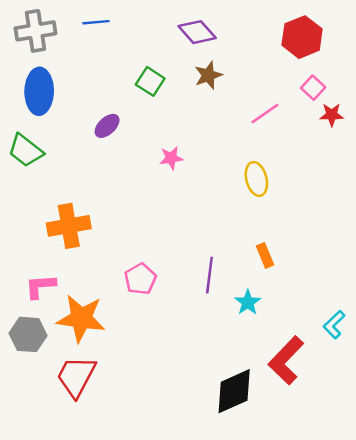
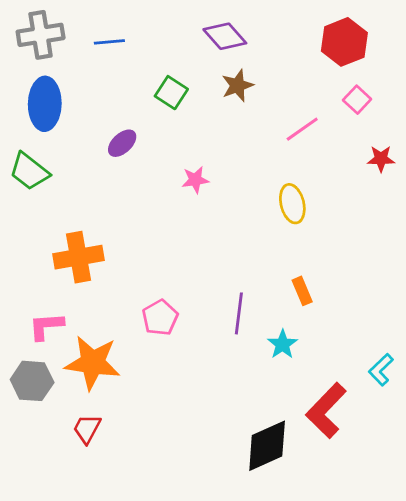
blue line: (96, 22) -> (109, 42), moved
red star: (332, 115) -> (381, 159), moved
red trapezoid: (76, 376) -> (87, 429), size x0.6

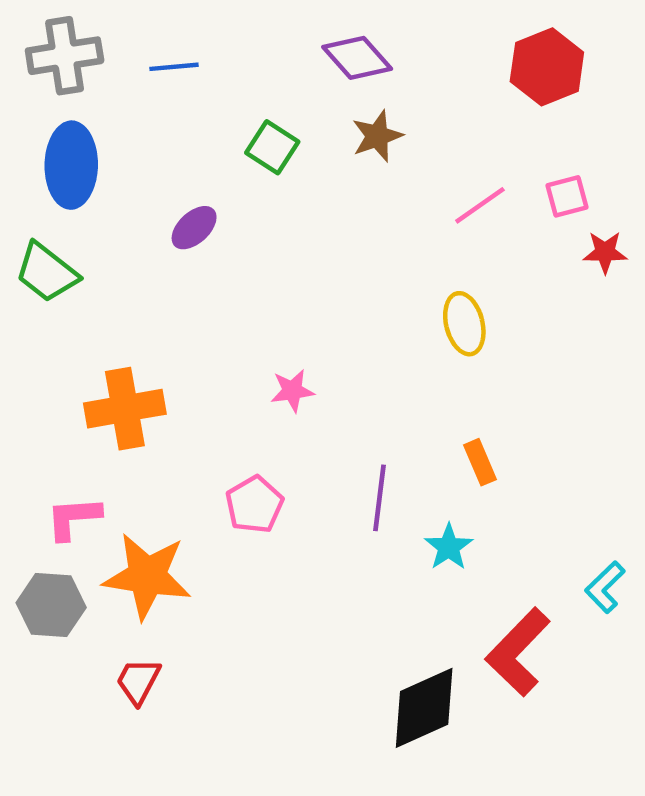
pink square: (357, 100) -> (567, 196), moved, turned 32
pink star: (195, 180) -> (292, 391), moved

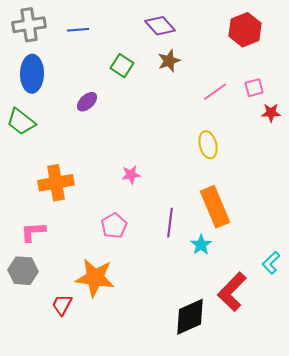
orange rectangle: (480, 462) -> (215, 207), size x2.0
orange star: (147, 576) -> (95, 278), moved

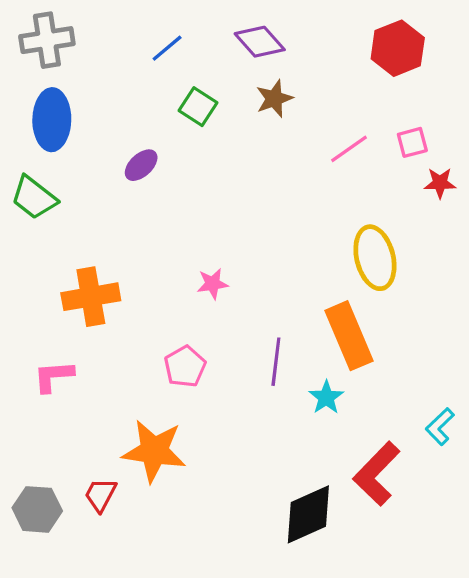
blue line: (78, 30) -> (167, 48), moved, turned -35
yellow ellipse: (208, 145) -> (375, 258), moved, size x1.4
gray hexagon: (23, 271) -> (37, 509), moved

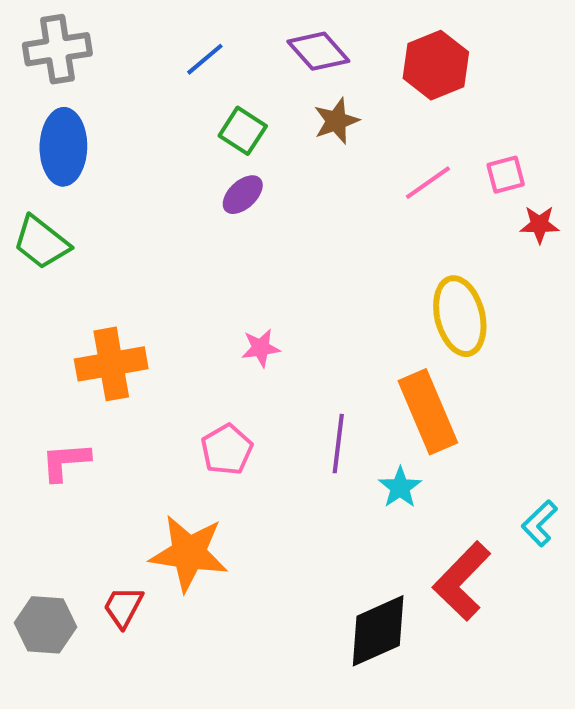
red hexagon: (398, 48) -> (436, 65), moved
purple ellipse: (141, 165) -> (243, 195), moved

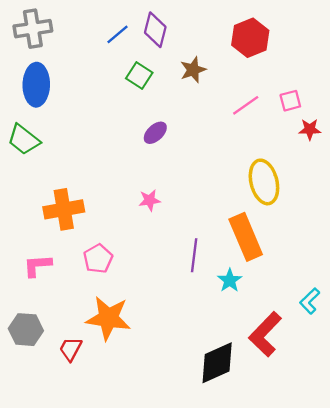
purple diamond: (318, 51) -> (155, 30), moved, turned 56
purple ellipse: (243, 195) -> (155, 133), moved
pink pentagon: (227, 450) -> (98, 259), moved
gray hexagon: (45, 625) -> (26, 330), moved

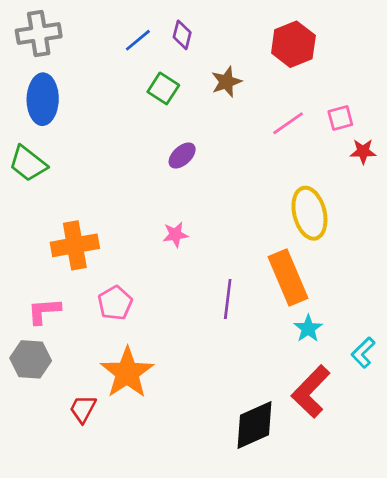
purple diamond: (155, 30) -> (182, 35), size x0.7
cyan star: (230, 280) -> (308, 328), moved
orange star: (108, 318) -> (127, 373), turned 30
gray hexagon: (26, 330) -> (31, 359), moved

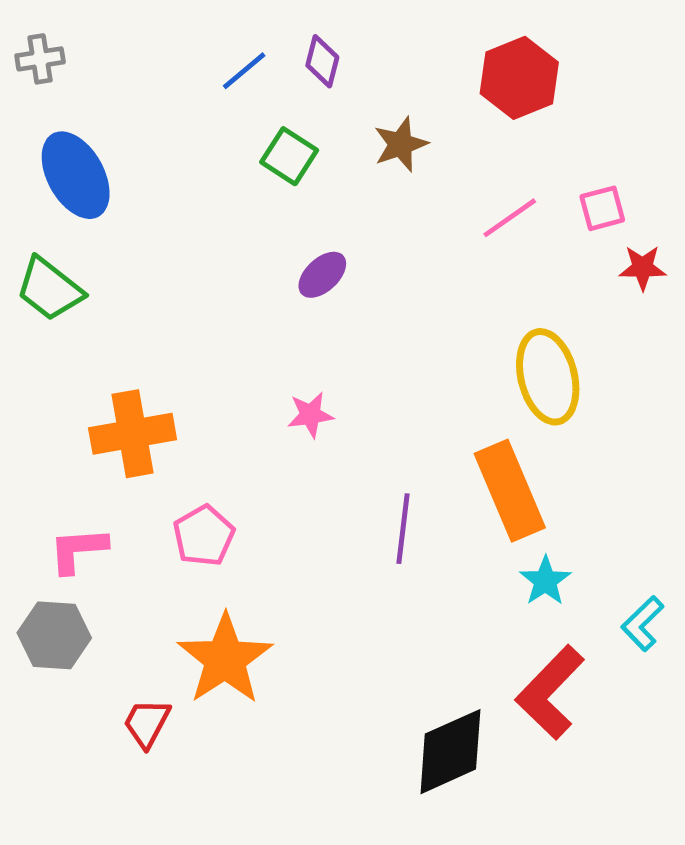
gray cross: (39, 34) -> (40, 59), moved, size x0.6
blue ellipse: (43, 99) -> (76, 175), turned -30

